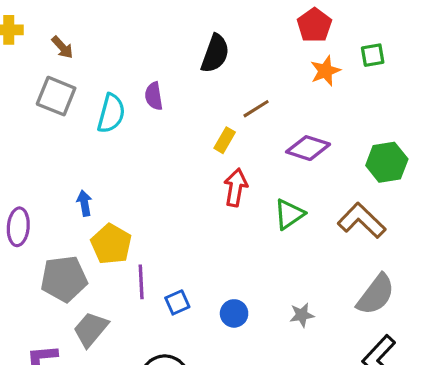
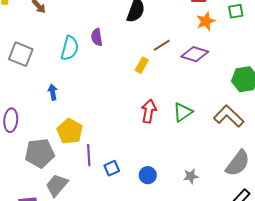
gray square: (56, 96) -> (21, 54), moved
purple diamond: (308, 148) -> (195, 54), moved
red arrow: (236, 187) -> (149, 111), moved
blue arrow: (84, 203) -> (53, 92), moved

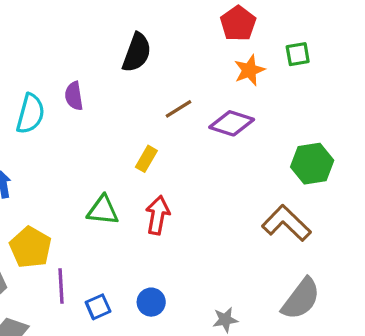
yellow rectangle: (142, 65) -> (146, 159), moved
green triangle: (183, 112) -> (103, 210), moved, turned 40
blue circle: (148, 175) -> (151, 302), moved

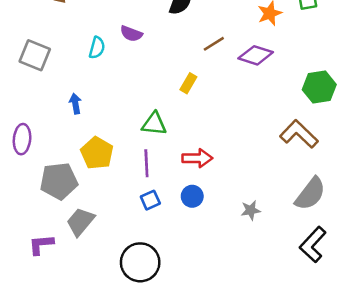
purple semicircle: (74, 96) -> (131, 34), turned -60
cyan semicircle: (30, 114) -> (97, 48), size x0.7
red arrow: (158, 215) -> (197, 158), moved, turned 80
purple line: (61, 286) -> (146, 163), moved

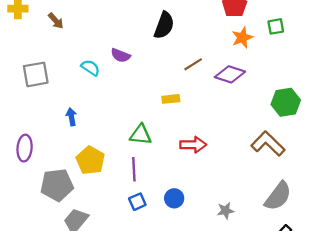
cyan semicircle: (97, 48) -> (90, 68), turned -72
gray square: (35, 55) -> (36, 74), turned -32
yellow rectangle: (188, 83) -> (171, 99), turned 54
red arrow: (197, 158) -> (193, 145), moved

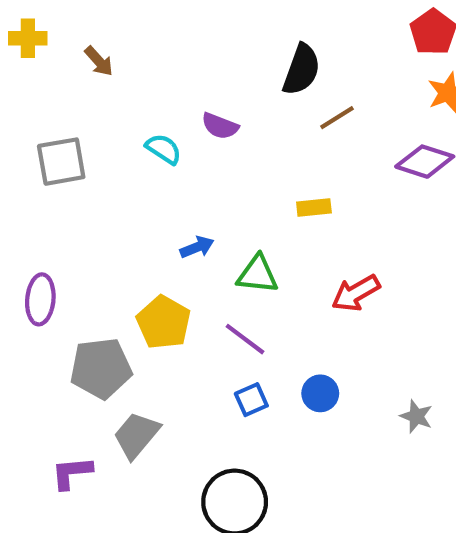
brown line: (193, 64) -> (337, 118), moved
blue arrow: (71, 117) -> (197, 247), moved, turned 78
red arrow: (193, 145) -> (356, 293), turned 150
purple line: (134, 169) -> (245, 339), turned -50
gray star: (226, 211) -> (416, 416), turned 30

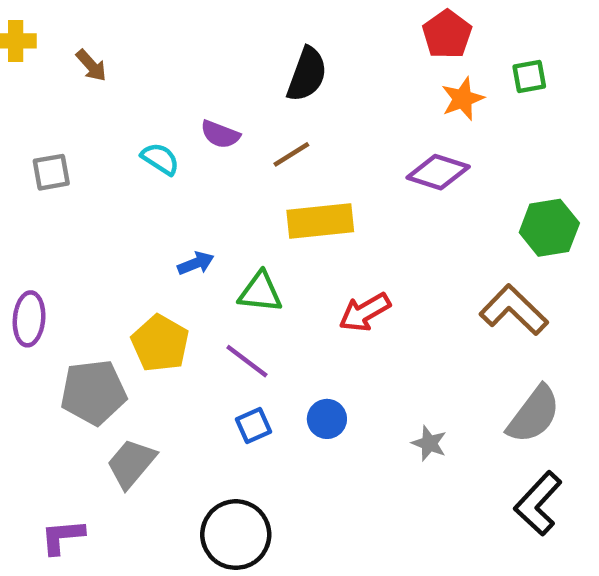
brown line: (337, 118) -> (291, 154), moved
gray square: (61, 162) -> (51, 172), size x0.7
yellow rectangle: (314, 207) -> (320, 221), size x1.8
purple L-shape: (72, 473) -> (62, 537), moved

